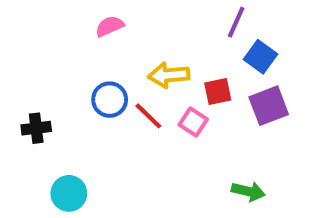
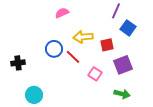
pink semicircle: (110, 26) -> (62, 13), moved
purple square: (269, 106) -> (123, 65), moved
pink square: (193, 122) -> (95, 74), moved

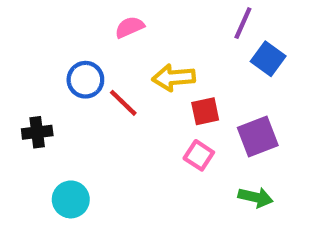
red square: (107, 45) -> (205, 111), moved
blue circle: (54, 49) -> (85, 80), moved
red line: (73, 57) -> (123, 103), moved

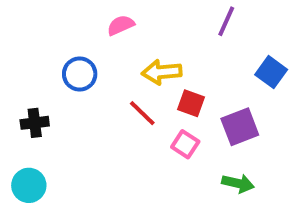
blue square: (268, 59) -> (271, 72), moved
red line: (123, 103) -> (142, 113), moved
red square: (205, 111) -> (191, 103), turned 32
cyan circle: (71, 199) -> (29, 185), moved

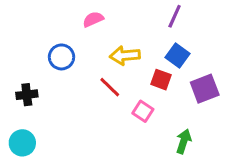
blue square: (271, 72) -> (178, 55), moved
red square: (191, 103) -> (161, 80), moved
purple square: (240, 127) -> (205, 89), moved
green arrow: (238, 183) -> (184, 141), turned -85

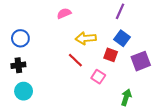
blue circle: (61, 57) -> (20, 38), moved
cyan circle: (22, 143) -> (24, 91), moved

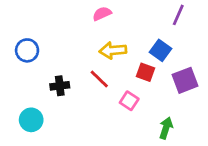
purple line: (120, 11) -> (178, 15), moved
pink semicircle: (64, 13) -> (102, 14), moved
black cross: (18, 65) -> (60, 86), moved

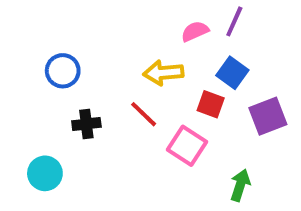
pink semicircle: (102, 14) -> (195, 31), moved
purple line: (178, 15) -> (234, 21), moved
blue circle: (27, 50) -> (63, 71), moved
pink square: (129, 101) -> (187, 146), size x1.4

